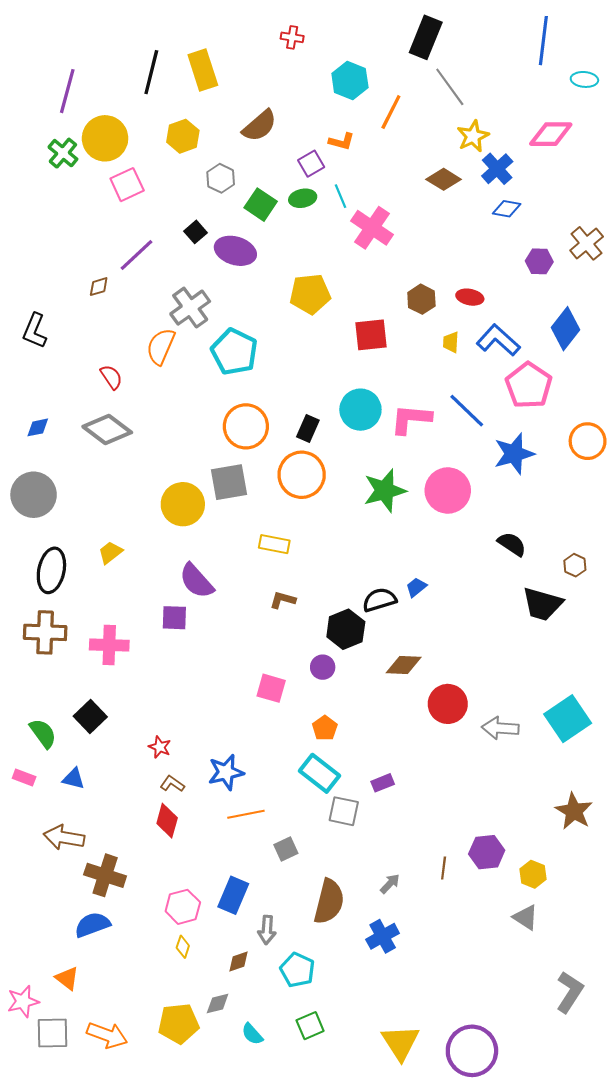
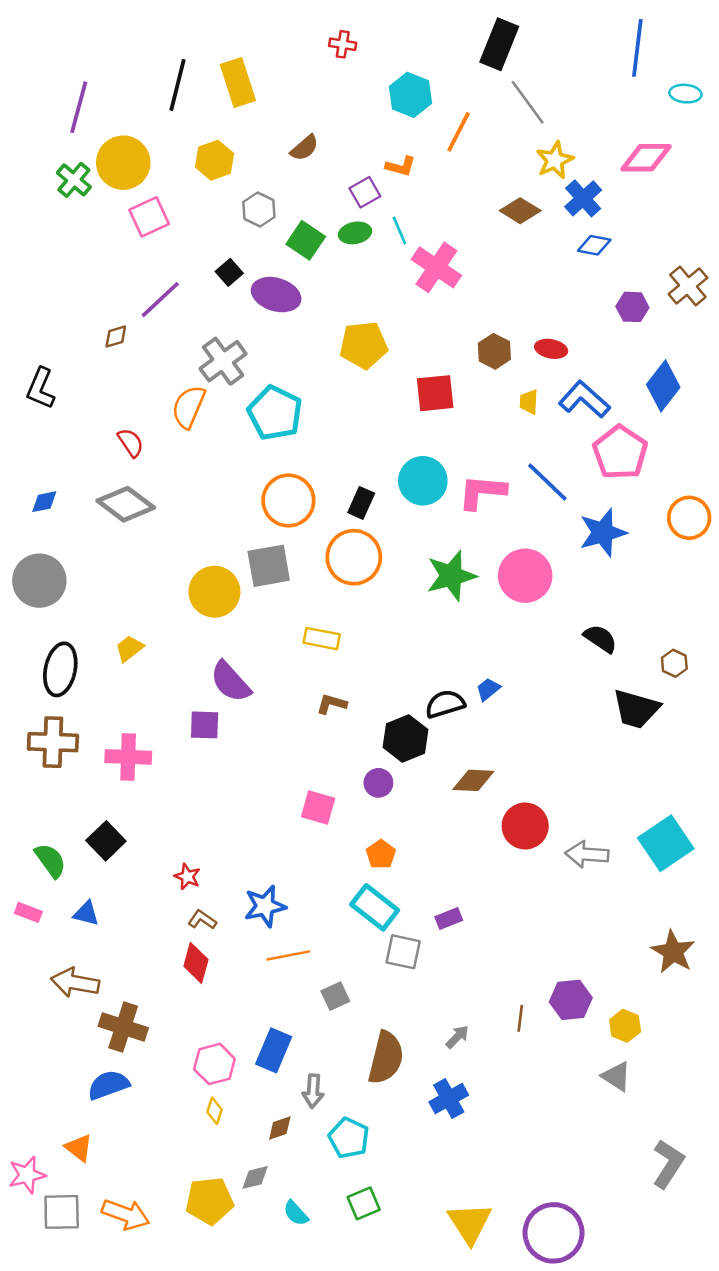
brown semicircle: (260, 126) -> (304, 148), size x0.7

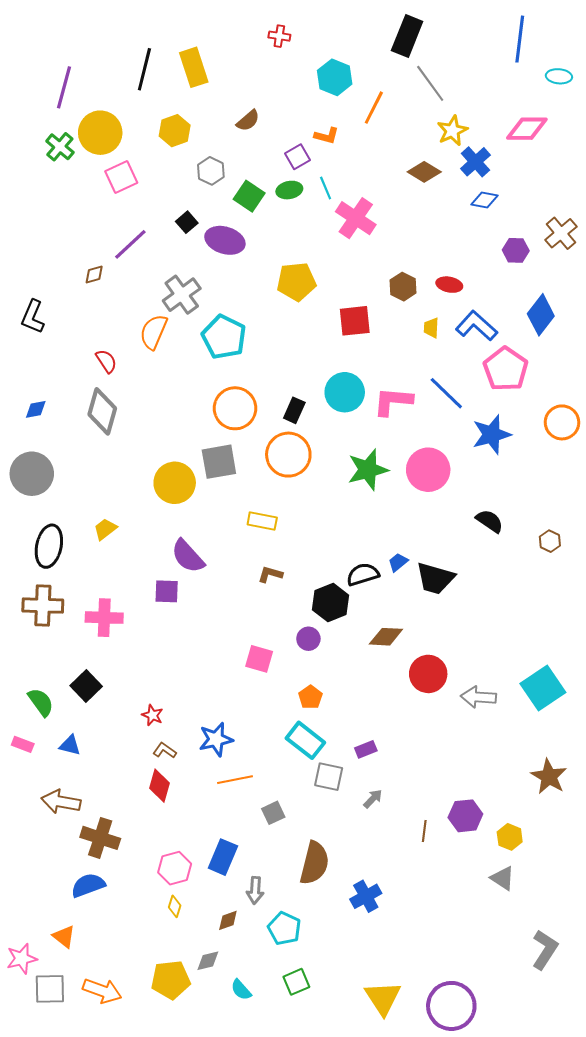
gray diamond: (126, 504) -> (102, 411), turned 69
black trapezoid: (636, 709) -> (435, 578), moved
gray arrow: (457, 1037) -> (373, 799), moved

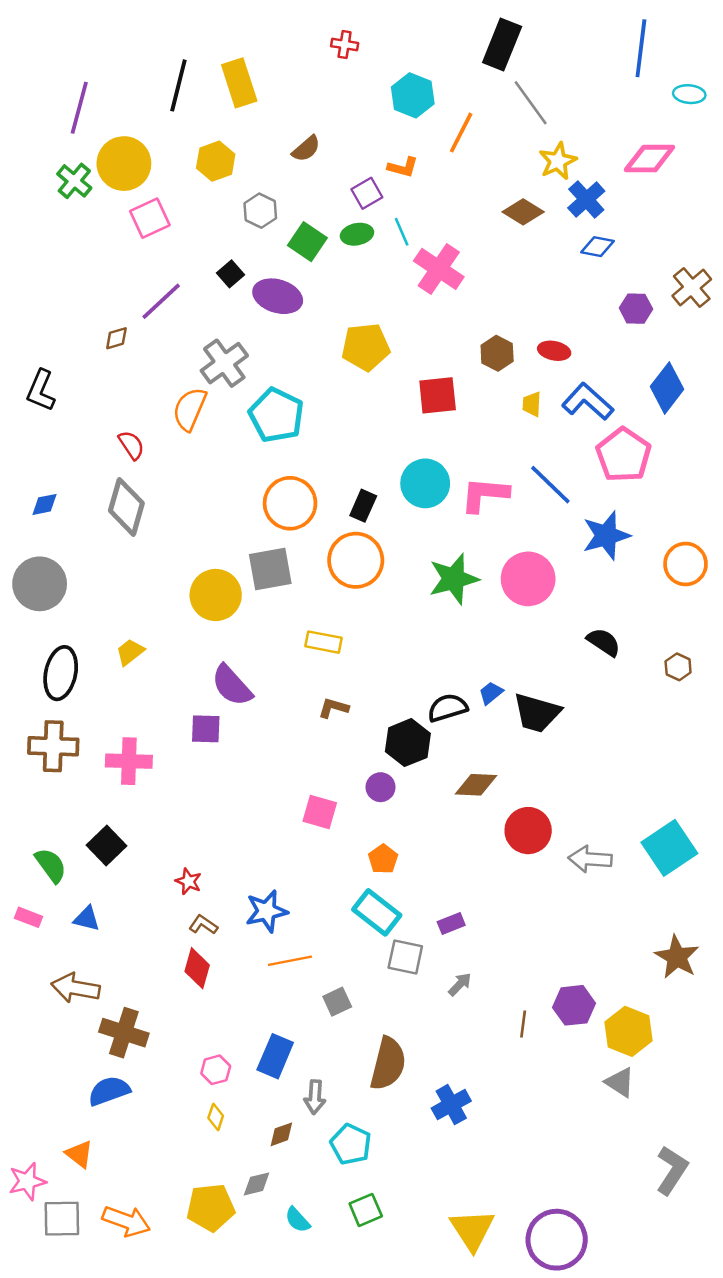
orange circle: (562, 422) -> (686, 564), moved
yellow hexagon: (510, 837) -> (629, 1031), size x1.5
pink hexagon: (175, 868) -> (216, 1070), size x0.7

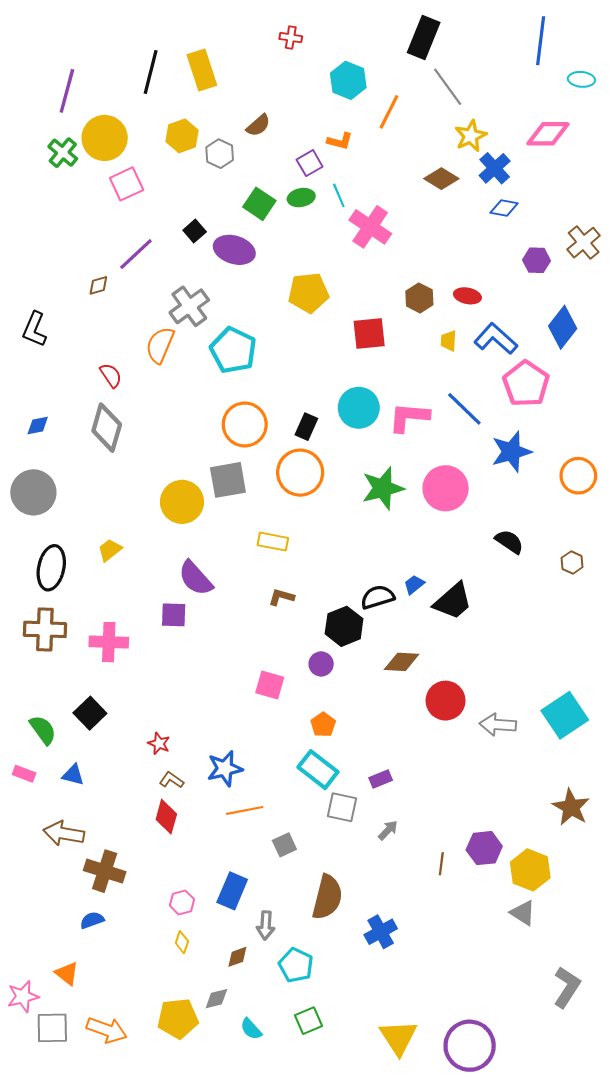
gray hexagon: (260, 211) -> (220, 154), moved
black trapezoid: (537, 713) -> (453, 601), turned -57
blue semicircle: (109, 1091) -> (92, 920), size x0.7

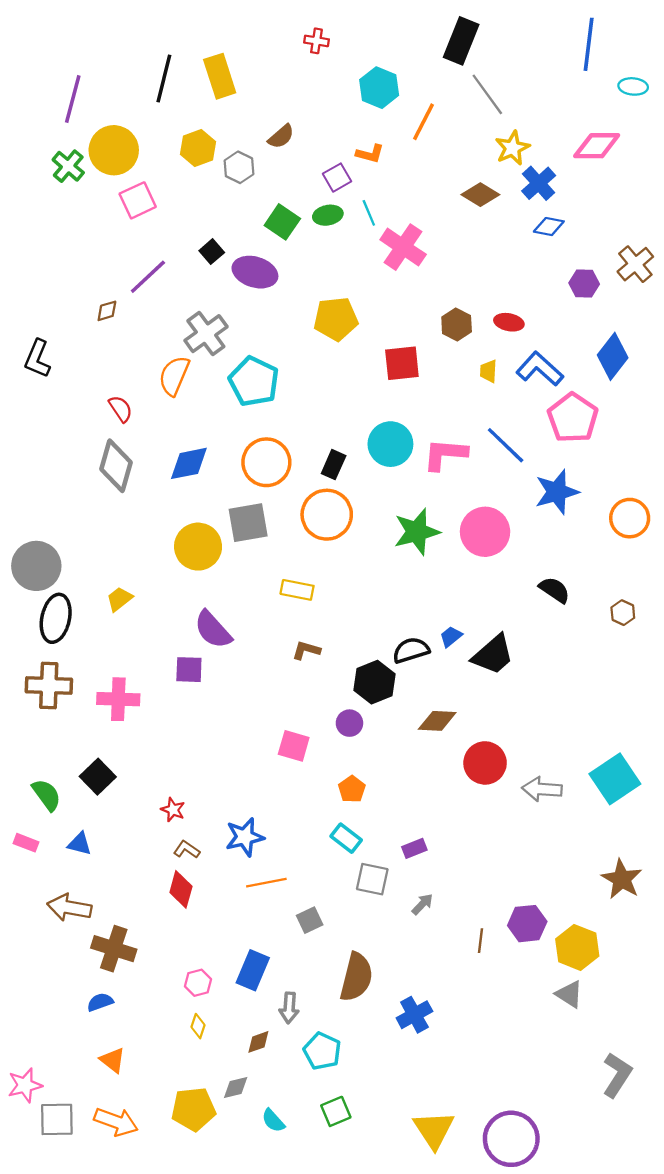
blue diamond: (38, 426) -> (189, 463), moved, size x1.6
gray circle: (33, 492) -> (36, 566), moved
cyan rectangle: (318, 770) -> (346, 838), size x0.7
orange triangle: (67, 974) -> (113, 1060), moved

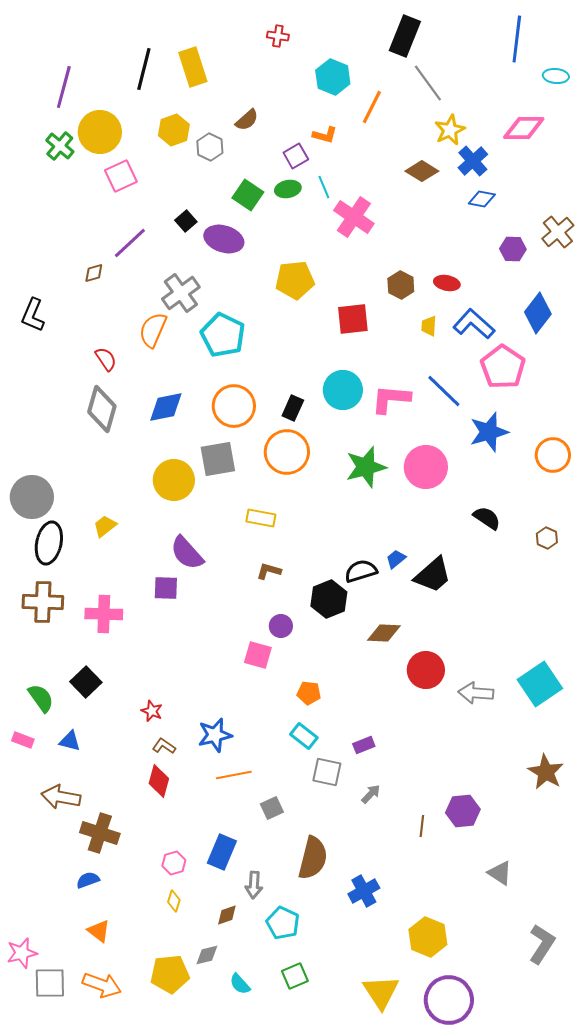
purple circle: (349, 723) -> (281, 626), moved
orange pentagon: (352, 789) -> (309, 693), turned -30
yellow hexagon: (577, 947) -> (428, 937), moved

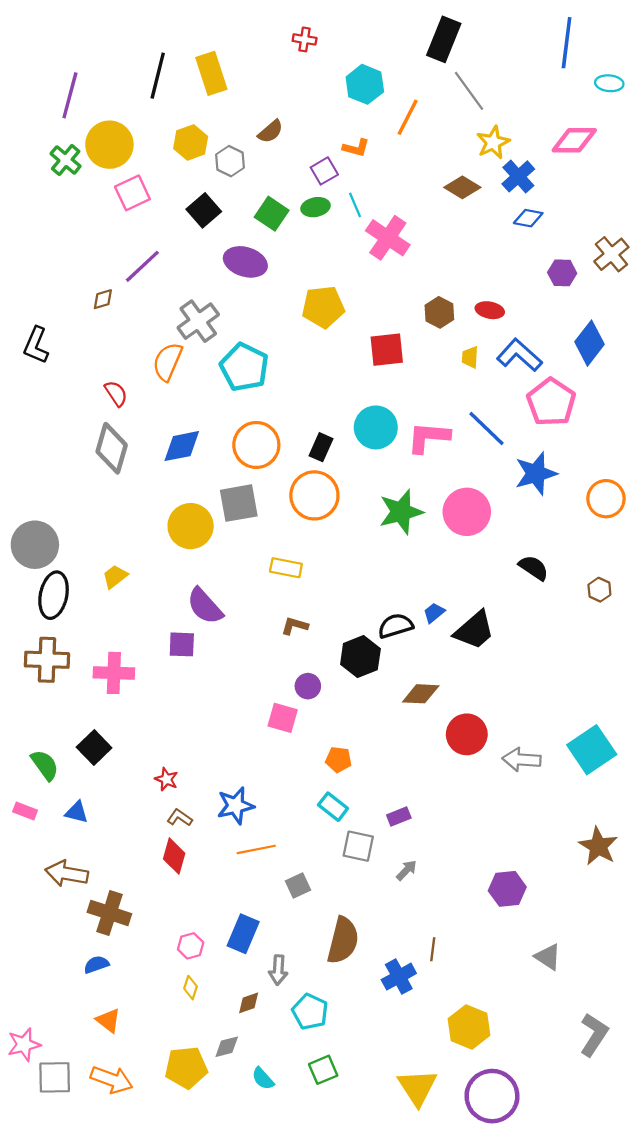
black square: (186, 221) -> (204, 210), moved, size x1.4
brown line: (422, 826) -> (433, 949), moved

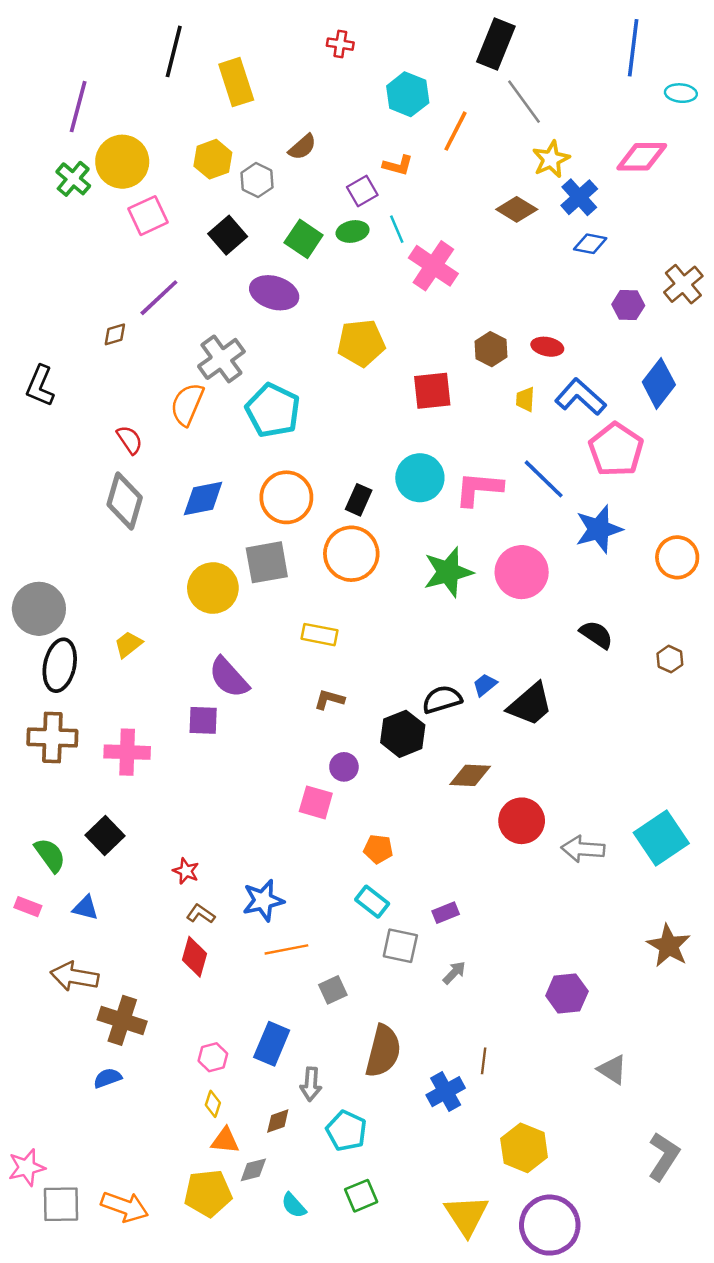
black line: (158, 76) -> (174, 51), moved
orange triangle: (108, 1020) -> (225, 1141), moved, turned -32

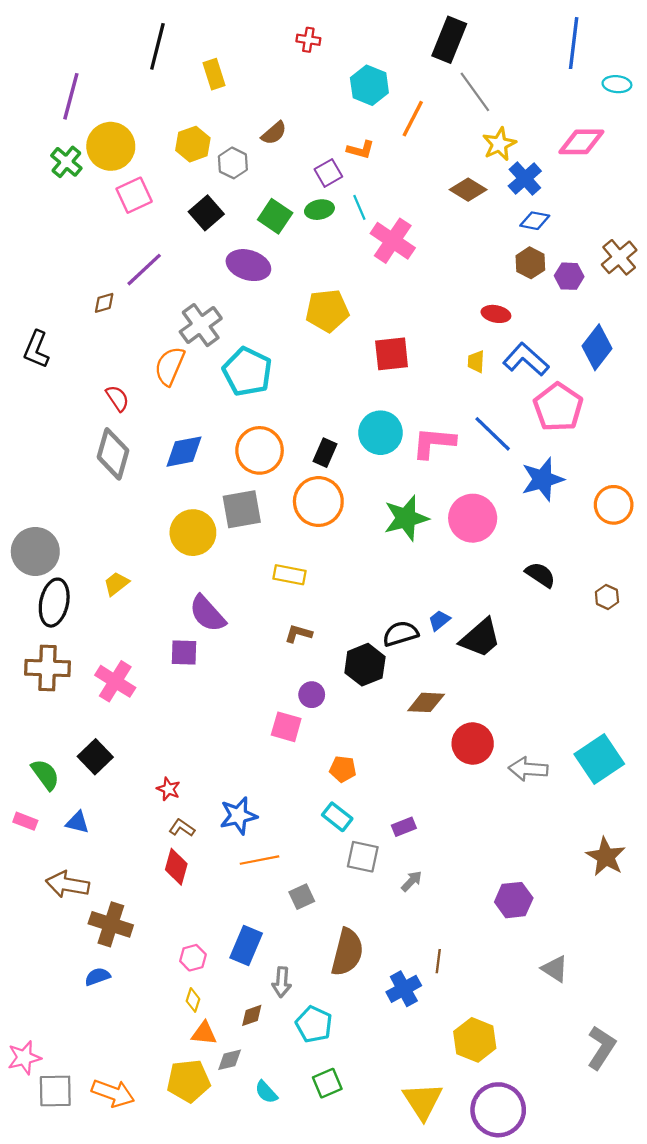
yellow rectangle: (236, 82) -> (214, 74), size x0.7
brown hexagon: (491, 349) -> (530, 263), moved
pink cross: (127, 752) -> (115, 681), turned 30

